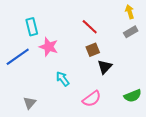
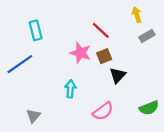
yellow arrow: (130, 12) -> (137, 15), moved
pink star: (49, 47) -> (81, 53), moved
cyan arrow: (63, 79) -> (70, 89), turned 42

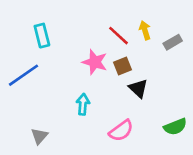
yellow arrow: (137, 15) -> (145, 30), moved
black triangle: (118, 75) -> (138, 88), turned -30

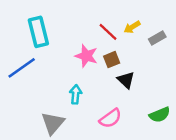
yellow arrow: (145, 30) -> (132, 27), turned -105
cyan rectangle: (42, 36) -> (38, 32), size x1.4
gray triangle: (39, 136) -> (53, 123), moved, size x1.5

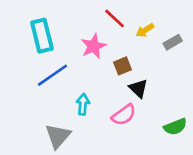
red line: (108, 32) -> (115, 18), moved
pink star: (86, 56) -> (93, 46), moved, turned 30
blue line: (22, 68) -> (53, 75), moved
pink semicircle: (110, 118) -> (124, 115), moved

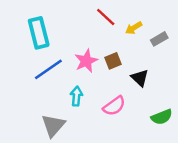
pink star: (93, 46) -> (86, 61), moved
black triangle: (138, 88) -> (140, 78), moved

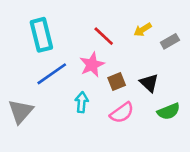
red line: (106, 17) -> (104, 36), moved
brown square: (113, 61) -> (117, 82), moved
green semicircle: (162, 117) -> (169, 111), moved
gray triangle: (53, 125) -> (21, 111), moved

